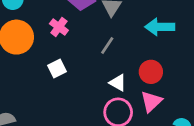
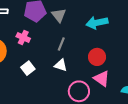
white triangle: (118, 83) -> (61, 65), moved
pink triangle: (151, 101) -> (102, 79), turned -30

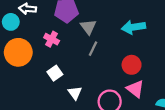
gray triangle: (59, 15) -> (88, 27), moved
white triangle: (61, 65) -> (75, 93), moved, turned 32

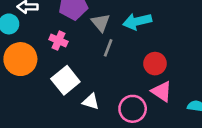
cyan arrow: (134, 27) -> (137, 21), moved
white square: (55, 73) -> (65, 80), size x1.5
white triangle: (75, 93) -> (91, 102), turned -32

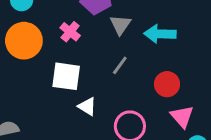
gray line: (108, 48) -> (120, 65), moved
white square: (65, 80) -> (66, 76), turned 32
pink triangle: (162, 92) -> (182, 117), moved

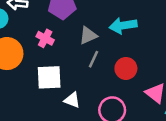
gray triangle: (120, 25) -> (88, 35), moved, turned 42
red circle: (167, 84) -> (126, 68), moved

